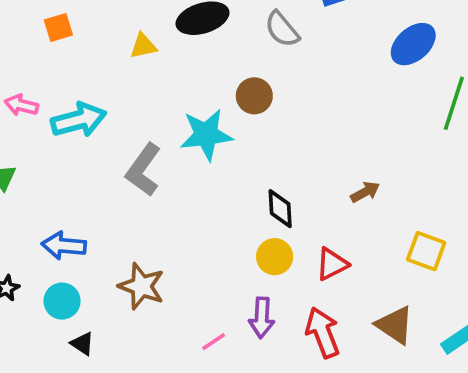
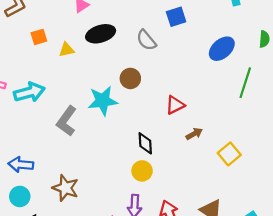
orange square: (58, 27) -> (39, 37), moved
yellow square: (426, 251) -> (229, 154), moved, turned 30
red triangle: (332, 264) -> (175, 105), moved

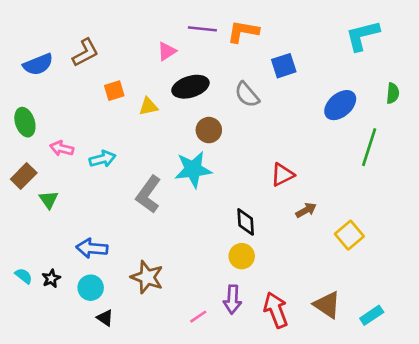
brown circle: (130, 78) -> (209, 130), moved
cyan arrow: (29, 92) -> (102, 159), size x0.7

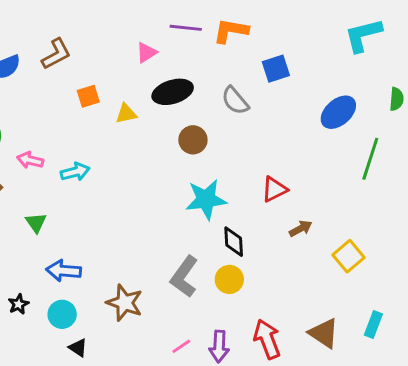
cyan star: (193, 169) -> (206, 199), moved
gray L-shape: (148, 194) -> (184, 277), moved
green triangle: (49, 200) -> (36, 223), moved
purple arrow: (232, 299) -> (219, 346), moved
cyan rectangle: (372, 315) -> (373, 324), moved, turned -35

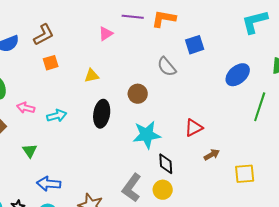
black ellipse: (173, 92) -> (102, 114), moved, turned -64
orange square: (88, 96) -> (51, 63), moved
yellow square: (349, 256) -> (245, 174), turned 35

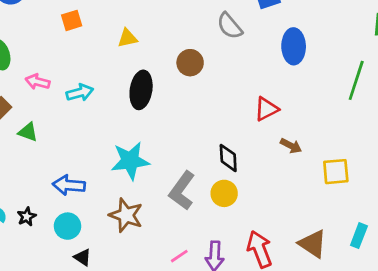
blue ellipse: (238, 75) -> (294, 46), moved, turned -50
cyan star: (147, 135) -> (130, 161), moved
green triangle: (30, 151) -> (28, 132), moved, turned -35
brown arrow: (212, 155) -> (291, 146), turned 56

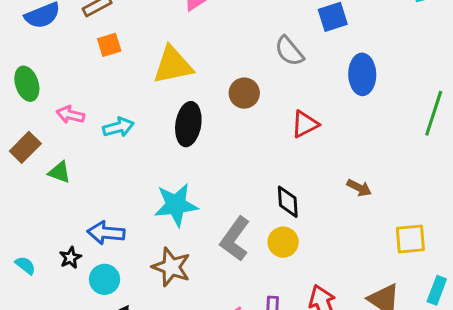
yellow triangle: (127, 38) -> (173, 65), size x1.8
red triangle: (266, 109) -> (305, 124), moved
yellow square: (336, 172) -> (410, 239), moved
black star: (27, 217) -> (70, 258), moved

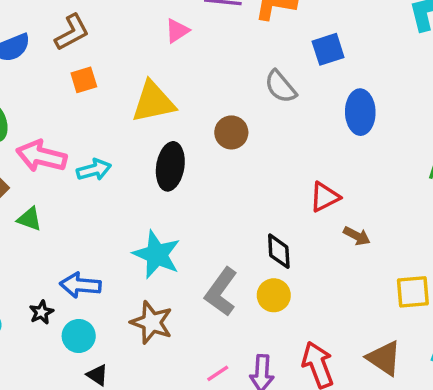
pink arrow: (70, 115) -> (41, 156), size x1.6
red triangle: (305, 124) -> (325, 197), moved
cyan star: (176, 205) -> (157, 255), turned 30

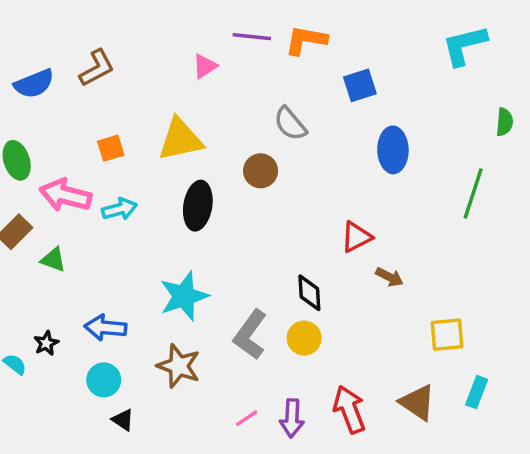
orange square: (84, 80) -> (111, 148), moved
gray semicircle: (281, 87) -> (290, 124), moved
cyan star: (157, 255) -> (184, 296), turned 30
black star: (41, 312) -> (46, 343), moved

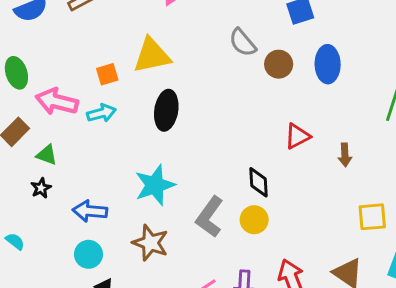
orange square: (111, 148) -> (107, 74), moved
brown circle: (261, 171) -> (279, 64), moved
brown arrow: (389, 277) -> (345, 155), moved, turned 60
black star: (46, 343) -> (41, 188), moved

